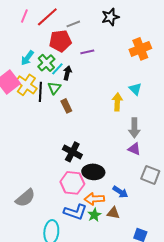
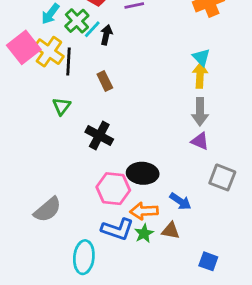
green triangle: (54, 88) -> (62, 106), moved
yellow arrow: (117, 102) -> (200, 75), moved
black cross: (72, 152) -> (99, 136), moved

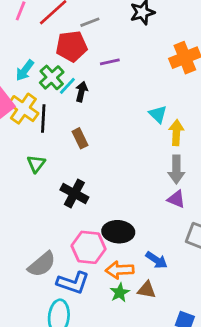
cyan triangle: (201, 57) -> (158, 114), moved
gray semicircle: (48, 210) -> (42, 264), moved
blue L-shape: (117, 229) -> (73, 283), moved

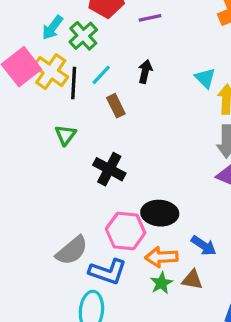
cyan line: (67, 86) -> (101, 75), moved
black arrow: (81, 92) -> (145, 72), moved

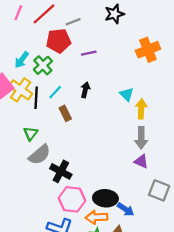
black cross: (109, 169) -> (61, 171), moved
black ellipse: (160, 213) -> (105, 198), moved
gray semicircle: (72, 251) -> (40, 155), moved

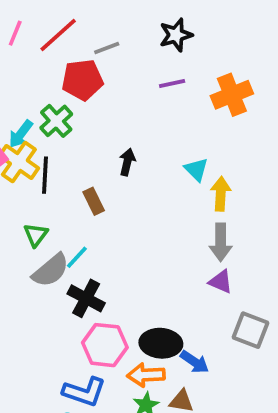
purple line: (89, 53) -> (172, 84), moved
cyan arrow: (22, 60) -> (21, 134), moved
cyan line: (55, 92) -> (77, 257), moved

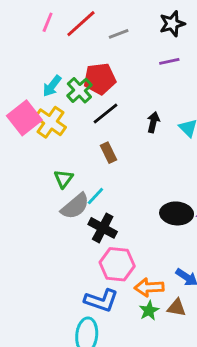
red pentagon: (82, 80) -> (100, 79), moved
cyan arrow: (21, 134) -> (52, 86), moved
black arrow: (127, 162) -> (153, 122), moved
black line: (45, 175) -> (106, 114), moved, turned 48
black ellipse: (161, 343) -> (177, 213), moved

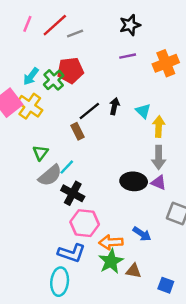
gray line: (119, 34) -> (75, 33), moved
black line: (106, 114) -> (89, 111), moved
brown triangle: (177, 308) -> (134, 271), moved
green star: (149, 311) -> (111, 261), size x1.5

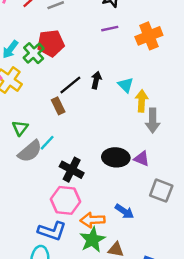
gray arrow: (159, 158) -> (153, 121), moved
black cross: (73, 193) -> (72, 170), moved

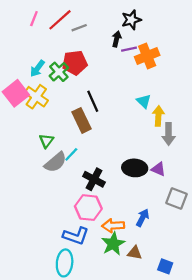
orange cross: (149, 36) -> (147, 56), moved
black arrow: (96, 80) -> (117, 39), moved
black line: (70, 85) -> (93, 101), turned -75
brown rectangle: (58, 106) -> (81, 120), size x1.5
blue arrow: (124, 211) -> (143, 218), turned -96

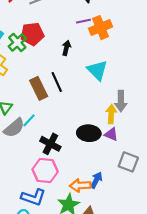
black arrow: (117, 39) -> (66, 48), moved
black line: (93, 101) -> (57, 82), moved
cyan triangle: (144, 101) -> (97, 70), size x1.5
yellow arrow: (158, 116) -> (111, 114), moved
orange arrow: (113, 226) -> (80, 185), moved

